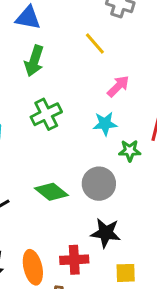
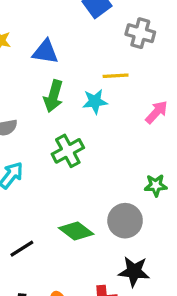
yellow line: (95, 43) -> (116, 76), turned -50
pink arrow: (118, 86) -> (157, 112), moved
cyan star: (105, 124) -> (95, 101), moved

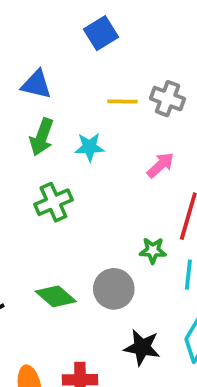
gray cross: (140, 33) -> (168, 99), moved
yellow line: (116, 76) -> (122, 102), moved
black star: (134, 271) -> (142, 347), moved

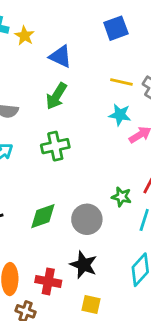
cyan star: (90, 147) -> (120, 115), moved
green diamond: (56, 296) -> (43, 216), turned -72
black star: (142, 347) -> (84, 265), moved

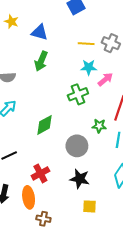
green cross: (55, 146) -> (78, 94), moved
green diamond: (43, 216) -> (45, 125), moved
red cross: (48, 281) -> (40, 173), moved, turned -30

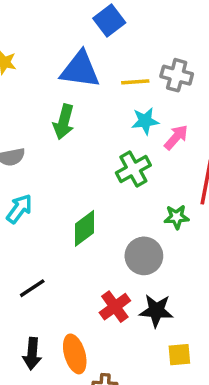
blue triangle: (40, 32) -> (80, 70), moved, size x1.4
red cross: (40, 173) -> (115, 307), moved

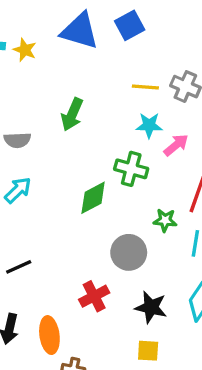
blue triangle: (80, 70) -> (80, 31), moved
green cross: (133, 169) -> (131, 169), turned 36
green diamond: (84, 228) -> (93, 198), moved
black star: (156, 311) -> (151, 307), moved

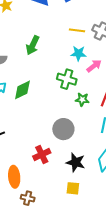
green diamond: (93, 198) -> (22, 90), moved
green star: (165, 220) -> (82, 100), moved

